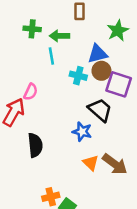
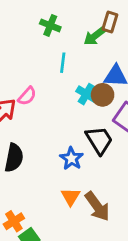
green arrow: (60, 36) -> (95, 36), moved, turned -54
brown circle: (101, 71) -> (103, 95), moved
orange cross: (51, 197) -> (14, 221), turned -35

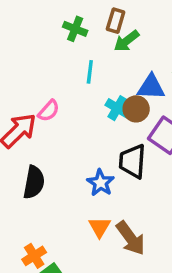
brown rectangle: (110, 22) -> (116, 21), moved
black trapezoid: (99, 140) -> (132, 161), turned -144

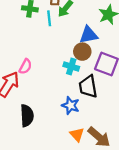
cyan line: (90, 72) -> (49, 18), moved
cyan cross: (117, 108) -> (71, 66), moved

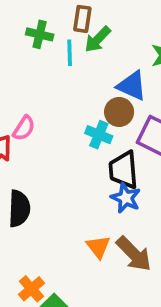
blue triangle: (89, 35) -> (132, 86), turned 30
blue star: (71, 105) -> (126, 198), moved

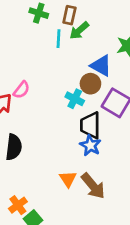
green cross: (40, 34) -> (39, 13), moved

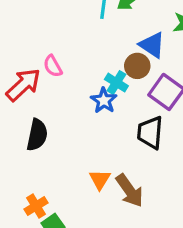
pink semicircle: (22, 90) -> (53, 66), turned 108
black trapezoid: (90, 125) -> (150, 133), moved
blue star: (90, 145) -> (104, 100), moved

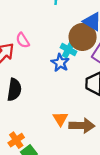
brown circle: (137, 66) -> (83, 37), size x1.5
brown arrow: (130, 191) -> (82, 126), turned -50

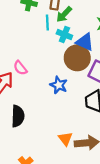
cyan cross: (68, 50) -> (64, 35), moved

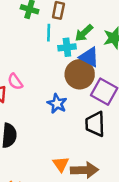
green arrow: (64, 14) -> (84, 33), moved
cyan cross: (64, 35) -> (67, 47), turned -32

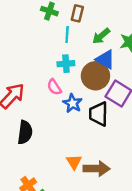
cyan cross: (67, 47) -> (66, 64), moved
pink semicircle: (15, 82) -> (54, 87), moved
black trapezoid: (95, 124) -> (98, 114), moved

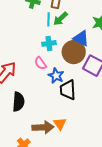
green arrow: (101, 36) -> (61, 19), moved
black trapezoid: (98, 114) -> (68, 90), moved
brown arrow: (97, 169) -> (43, 127), moved

